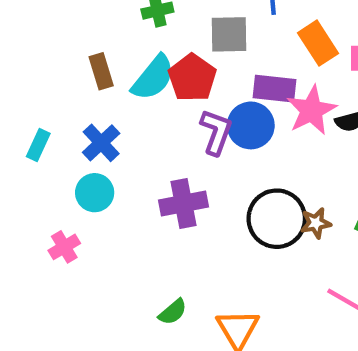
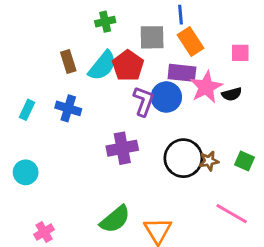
orange rectangle: (318, 43) -> (190, 42), moved
blue cross: (101, 143) -> (68, 108), turned -30
cyan circle: (95, 193) -> (26, 172), moved
pink cross: (64, 247) -> (44, 232), moved
green semicircle: (173, 312) -> (115, 219), size x1.6

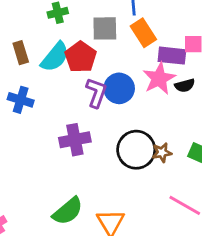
purple rectangle: (182, 73) -> (172, 56), moved

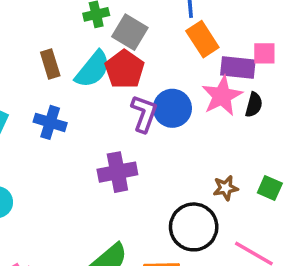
gray square: (105, 28) -> (130, 32), moved, turned 32
black semicircle: (185, 86) -> (254, 105), turned -60
black circle: (136, 150) -> (194, 227), moved

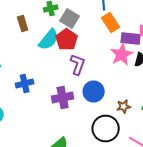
brown rectangle: (50, 64) -> (23, 24), moved
blue circle: (172, 108) -> (94, 92), moved
blue cross: (50, 122) -> (25, 84), moved, turned -30

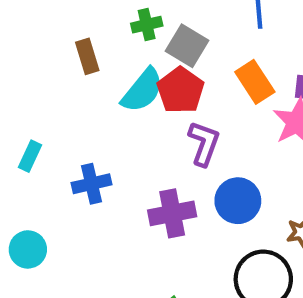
orange rectangle: (111, 22) -> (255, 82), moved

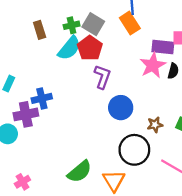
green cross: (147, 25) -> (72, 25), moved
orange rectangle: (255, 82) -> (130, 23), moved
purple cross: (172, 213) -> (26, 114), moved

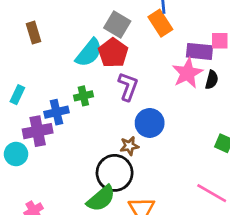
green cross: (72, 25) -> (83, 96), moved
brown rectangle: (40, 30) -> (34, 33), moved
brown star: (155, 125) -> (129, 146), moved
black circle: (134, 150) -> (115, 173), moved

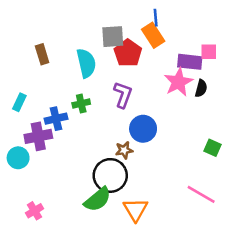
gray square: (117, 24) -> (113, 37), turned -35
brown rectangle: (34, 33) -> (42, 54), moved
cyan semicircle: (89, 53) -> (86, 63), turned -52
red pentagon: (113, 53) -> (128, 53), moved

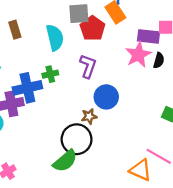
blue cross: (56, 119) -> (27, 88), size x1.4
orange triangle: (135, 210) -> (141, 170), moved, turned -35

